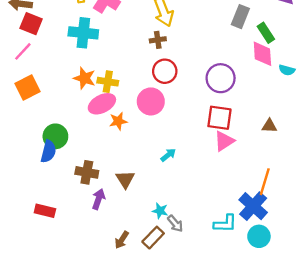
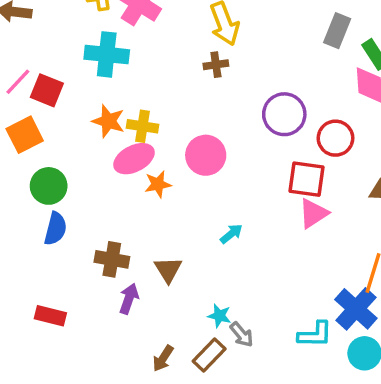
red square: (31, 24) -> (47, 90), moved
red circle: (165, 71) -> (335, 138), moved
purple circle: (221, 78) -> (284, 114), moved
green circle: (55, 136) -> (49, 186), moved

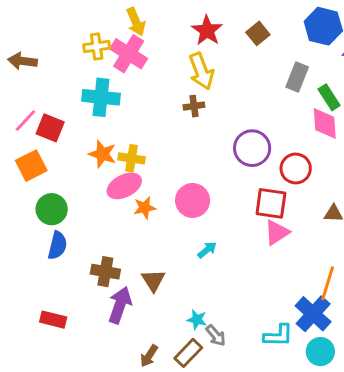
pink circle: (206, 155) -> (193, 200), moved
purple arrow: (129, 299) -> (120, 305), size x1.4

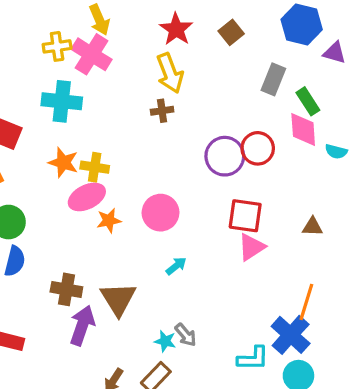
red circle: (296, 168) -> (258, 148), moved
brown triangle: (153, 280) -> (118, 299), size x1.4
gray arrow: (216, 336) -> (186, 335), moved

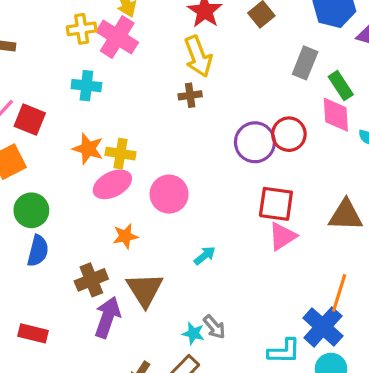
cyan cross: (62, 101) -> (86, 86), size x0.7
pink circle: (161, 213) -> (169, 194), moved
orange star: (109, 220) -> (125, 236), moved
brown triangle: (313, 227) -> (346, 215), size x1.6
brown cross: (66, 289) -> (91, 280), turned -32

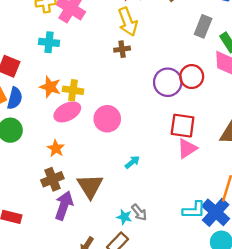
orange star: (125, 236) -> (56, 148), moved, turned -30
blue semicircle: (38, 251) -> (15, 98), moved
cyan L-shape: (284, 351) -> (194, 210), moved

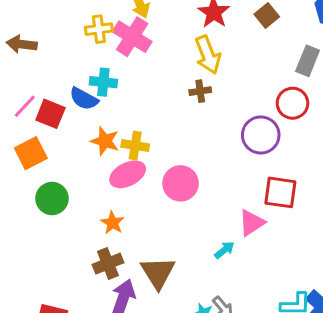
red circle: (192, 77) -> (292, 103), moved
blue semicircle: (15, 98) -> (84, 99), moved, turned 105
pink triangle: (187, 148) -> (252, 223), moved
cyan arrow: (132, 162) -> (224, 250), moved

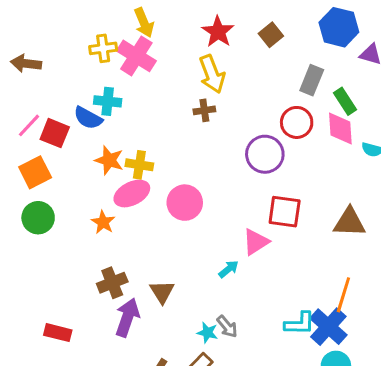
green circle: (52, 199) -> (38, 218), moved
orange star: (112, 223) -> (103, 222), moved
brown triangle: (158, 273) -> (162, 292), size x0.7

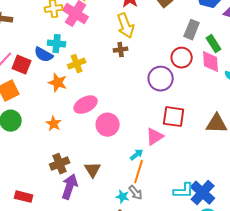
yellow cross: (139, 165) -> (77, 64), moved, turned -30
pink ellipse: (132, 194) -> (86, 105), moved
pink circle: (185, 203) -> (108, 125), moved
orange line: (343, 295) -> (139, 172), moved

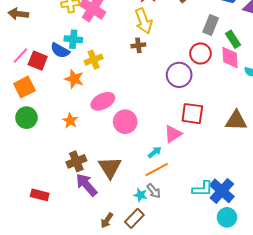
brown triangle: (93, 170) -> (110, 167), size x1.4
orange line: (139, 172) -> (157, 170), turned 45
purple arrow: (70, 187) -> (87, 185), turned -60

